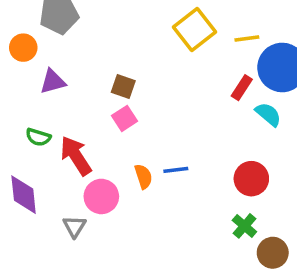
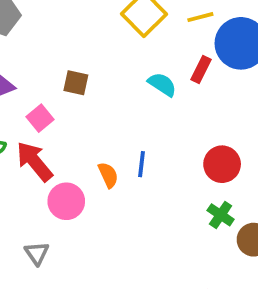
cyan semicircle: (268, 114) -> (162, 84), moved
pink square: (125, 118) -> (40, 118), moved
blue line: (176, 170) -> (141, 164), turned -70
gray triangle: (74, 226) -> (37, 253), moved

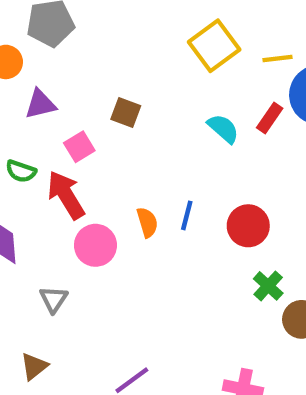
red circle: (222, 164) -> (248, 226), moved

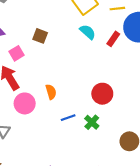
cyan semicircle: (223, 129) -> (88, 32), moved
blue line: (187, 215) -> (68, 118), moved, turned 56
green cross: (268, 286) -> (92, 122), moved

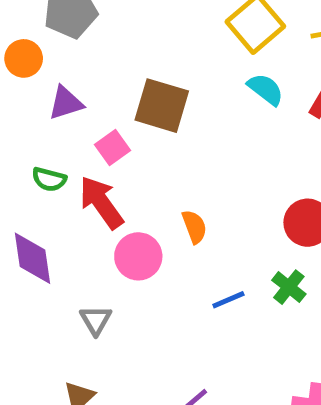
brown square: (40, 36) -> (162, 106), size x1.6
blue line: (68, 118) -> (228, 300), moved

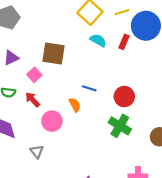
red arrow: (101, 202) -> (33, 100), size x0.7
green cross: (289, 287) -> (120, 126), size x1.5
blue line: (228, 300) -> (89, 88), moved, turned 48

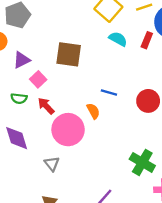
pink square: (34, 75) -> (38, 79), moved
pink circle: (52, 121) -> (68, 130), size x1.4
green cross: (120, 126) -> (142, 162), moved

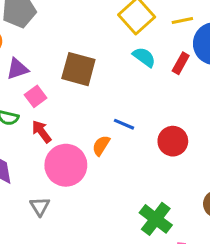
orange semicircle: (93, 111) -> (101, 145), turned -126

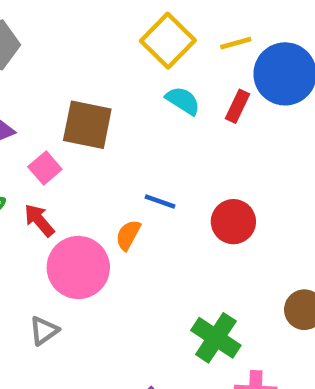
pink square: (36, 96) -> (45, 168), moved
gray triangle: (40, 206) -> (44, 331), turned 30

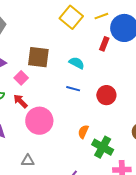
cyan semicircle: (183, 101) -> (77, 63), moved
orange semicircle: (128, 235) -> (83, 132), moved
gray triangle: (44, 331) -> (28, 161), moved, turned 40

